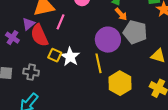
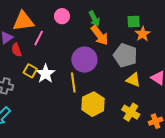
orange arrow: (121, 14) -> (100, 35), size x1.5
gray pentagon: (135, 32) -> (125, 55), moved
red semicircle: (39, 35) -> (17, 50), size x0.6

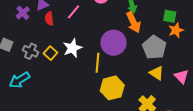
yellow square: (30, 71) -> (50, 53), moved

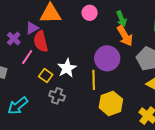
pink line: (73, 12) -> (27, 57), moved
red semicircle: (49, 19) -> (41, 41), size x1.5
gray cross: (31, 51) -> (57, 96), moved

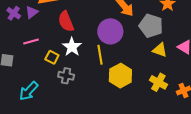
purple cross: (14, 39) -> (14, 13), moved
red semicircle: (41, 41) -> (66, 21), moved
pink line: (27, 57) -> (31, 41), turned 49

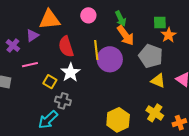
purple cross: (14, 13) -> (13, 46), moved
yellow line: (100, 55) -> (96, 50), moved
yellow hexagon: (120, 76) -> (118, 120), moved
cyan arrow: (29, 91) -> (48, 120), moved

